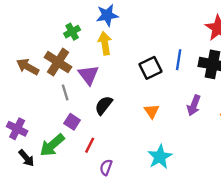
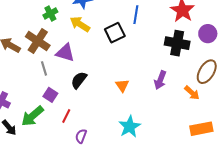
yellow arrow: (105, 43) -> (80, 24), turned -48
blue line: (179, 60) -> (136, 15), moved
black square: (150, 68) -> (115, 33), moved
purple triangle: (88, 75) -> (65, 53), turned -36

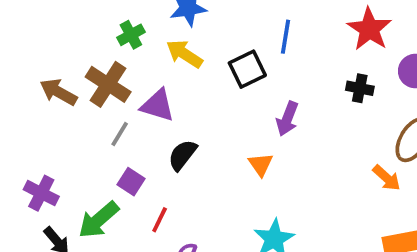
black cross: (177, 43) -> (360, 88), size x0.6
gray line: (44, 68) -> (120, 134), turned 48
purple arrow: (160, 80) -> (287, 119), moved

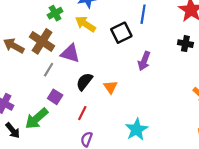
orange triangle: (261, 164) -> (110, 87), moved
red line: (160, 220) -> (82, 113), moved

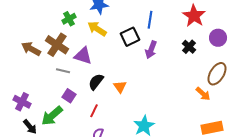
black cross: (185, 44) -> (189, 47), turned 32
purple arrow: (144, 61) -> (151, 50), moved
gray line: (49, 70) -> (63, 71), turned 72

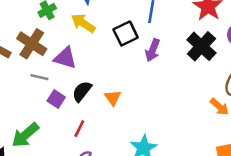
black cross: (189, 47) -> (201, 46), size x1.6
purple square: (69, 96) -> (56, 99), moved

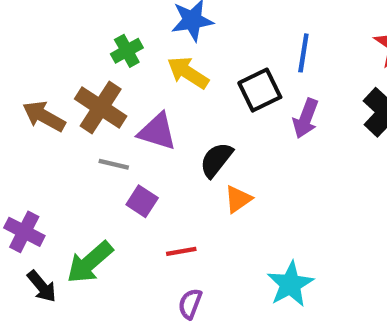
black semicircle: (82, 91) -> (216, 160), moved
orange triangle: (113, 98) -> (238, 199), turned 30
red line: (79, 129) -> (181, 251), turned 54

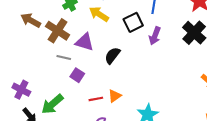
brown arrow: (44, 116) -> (31, 20), moved
orange triangle: (238, 199) -> (115, 96), moved

